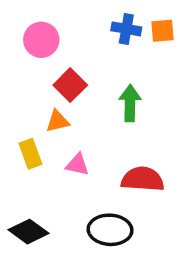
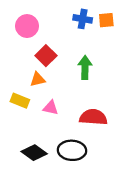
yellow rectangle: (30, 154) -> (20, 101), turned -48
black diamond: (29, 232) -> (34, 153), moved

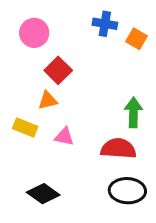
orange square: (106, 20) -> (136, 39), moved, turned 35
green arrow: (85, 67) -> (133, 112), moved
black ellipse: (72, 150) -> (127, 191), moved

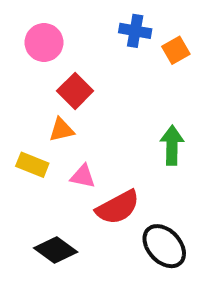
orange square: (136, 39) -> (176, 50), turned 30
red semicircle: (118, 149) -> (118, 207), moved, turned 148
black ellipse: (127, 191) -> (164, 246), turned 44

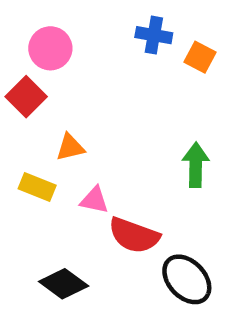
orange square: (176, 50) -> (200, 57), turned -32
red square: (75, 91) -> (26, 97), moved
red semicircle: (118, 207) -> (134, 235), turned 48

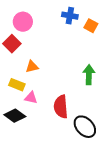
pink triangle: (94, 200) -> (31, 98), moved
red semicircle: (134, 235) -> (61, 107), turned 65
black diamond: (64, 284) -> (15, 116), moved

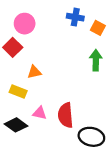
green arrow: (89, 75) -> (96, 60), moved
pink triangle: (31, 98) -> (40, 113), moved
black ellipse: (85, 127) -> (91, 137), turned -35

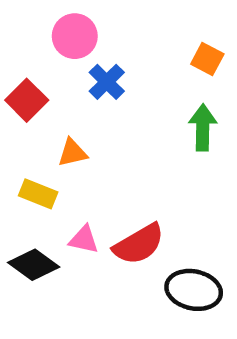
blue cross: (75, 17) -> (107, 82), moved, turned 35
pink circle: (25, 24) -> (75, 36), moved
red semicircle: (66, 115) -> (139, 244), turned -115

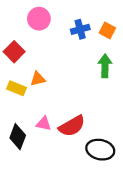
blue cross: (107, 82) -> (80, 29), moved, turned 30
yellow rectangle: (38, 194) -> (17, 88), moved
black diamond: (34, 265) -> (18, 137), turned 75

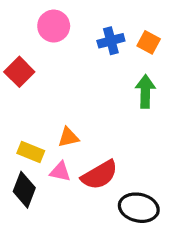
orange triangle: (38, 79) -> (68, 137), moved
yellow rectangle: (17, 88) -> (31, 152), moved

